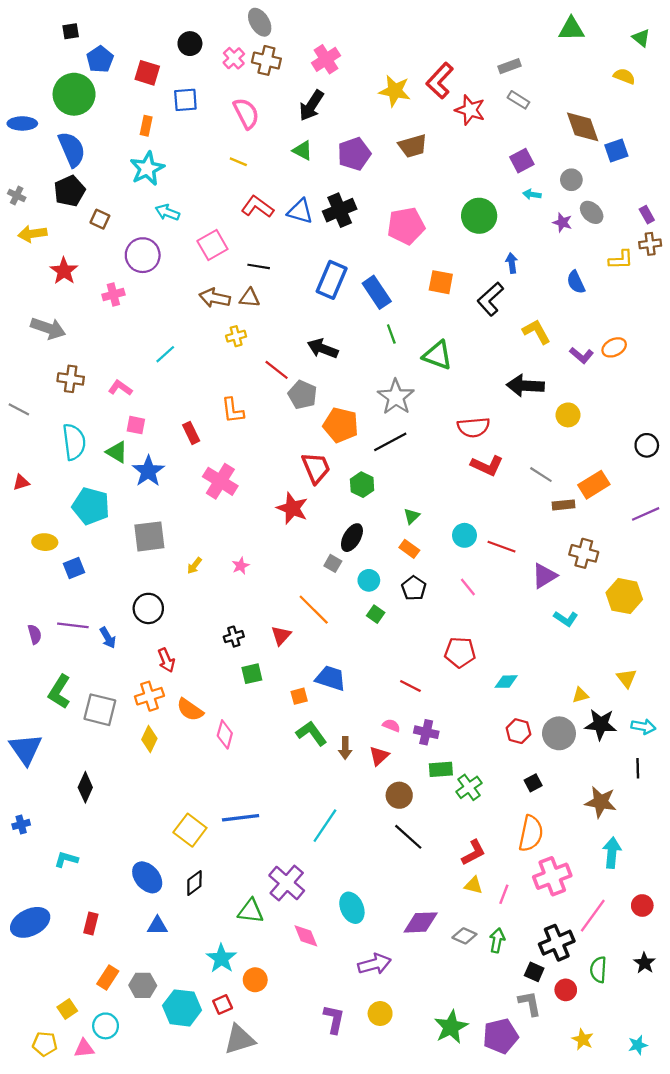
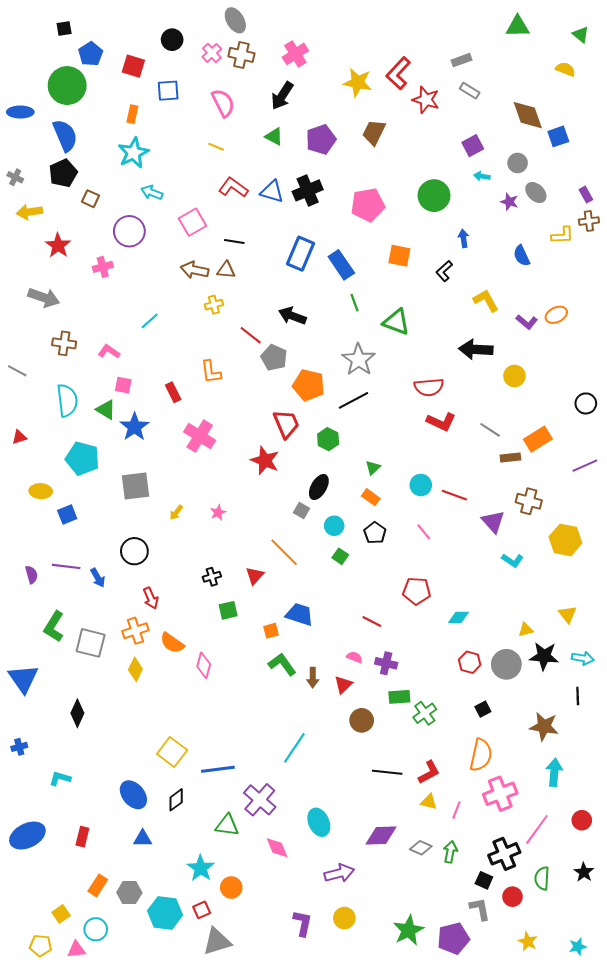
brown trapezoid: (413, 146) -> (374, 132), turned 132
black L-shape: (490, 299) -> (444, 271), size x0.7
purple triangle: (544, 576) -> (493, 522), turned -40
blue line: (241, 818) -> (218, 769), moved
black line: (408, 837) -> (387, 772), moved, turned -36

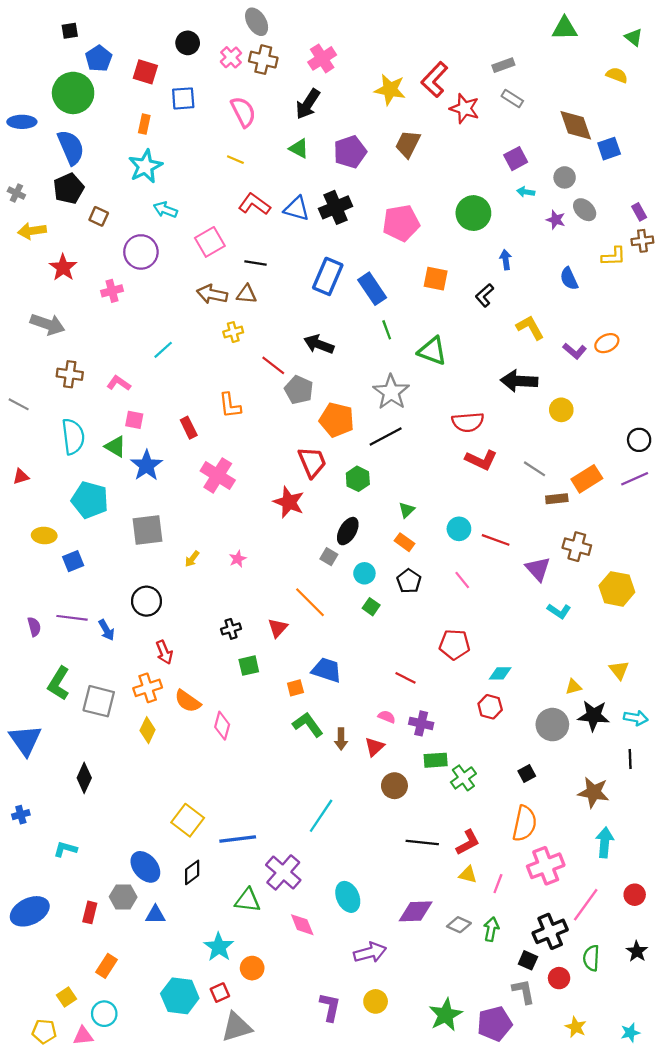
purple line: (585, 466) -> (635, 479), moved
red hexagon: (470, 662) -> (490, 707), moved
gray hexagon: (129, 893) -> (123, 897), moved

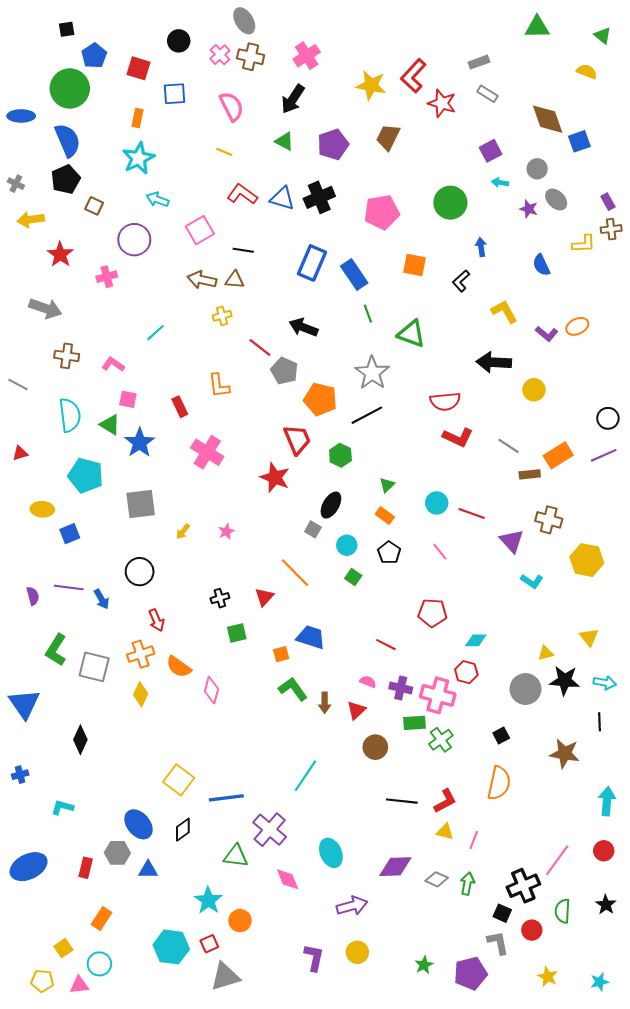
cyan arrow: (605, 842) -> (607, 801), moved
pink cross: (546, 866) -> (438, 695), moved, turned 36
green star: (446, 1015) -> (424, 965), size x0.6

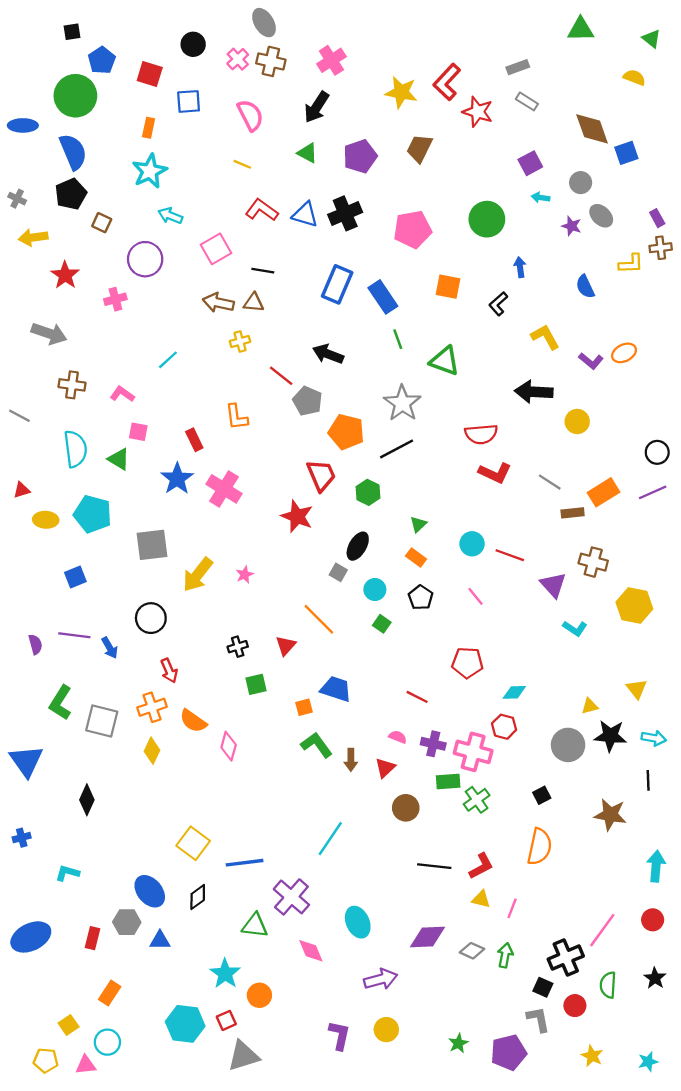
blue star: (140, 443) -> (177, 479), moved
yellow ellipse: (42, 509) -> (46, 520), moved
yellow arrow: (183, 531) -> (198, 575), size x2.0

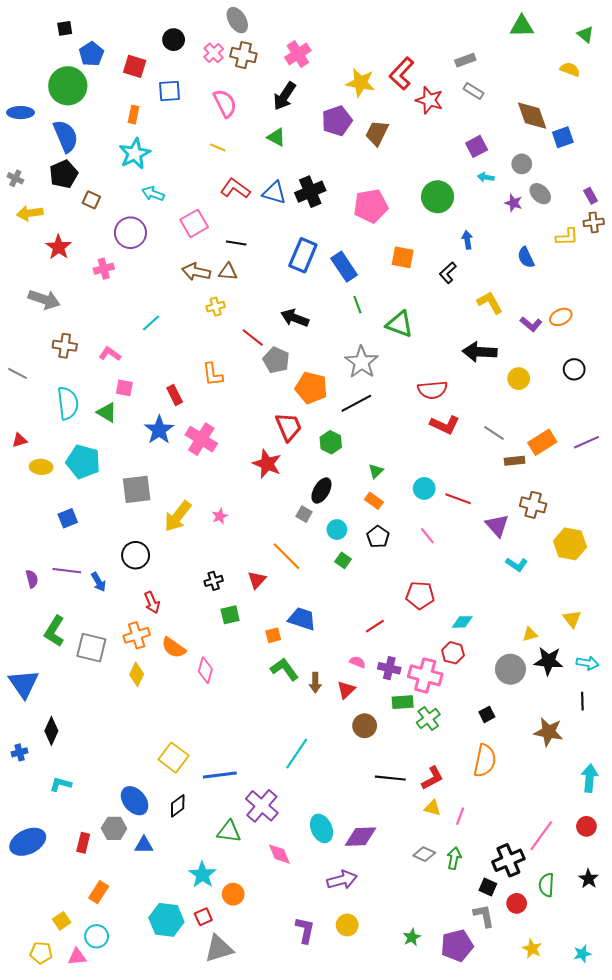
purple pentagon: (360, 156) -> (337, 121), moved
black circle: (657, 452) -> (574, 369), moved
red line: (417, 697) -> (375, 626), turned -60
black diamond: (87, 800) -> (51, 731), moved
purple diamond: (427, 937) -> (361, 837), moved

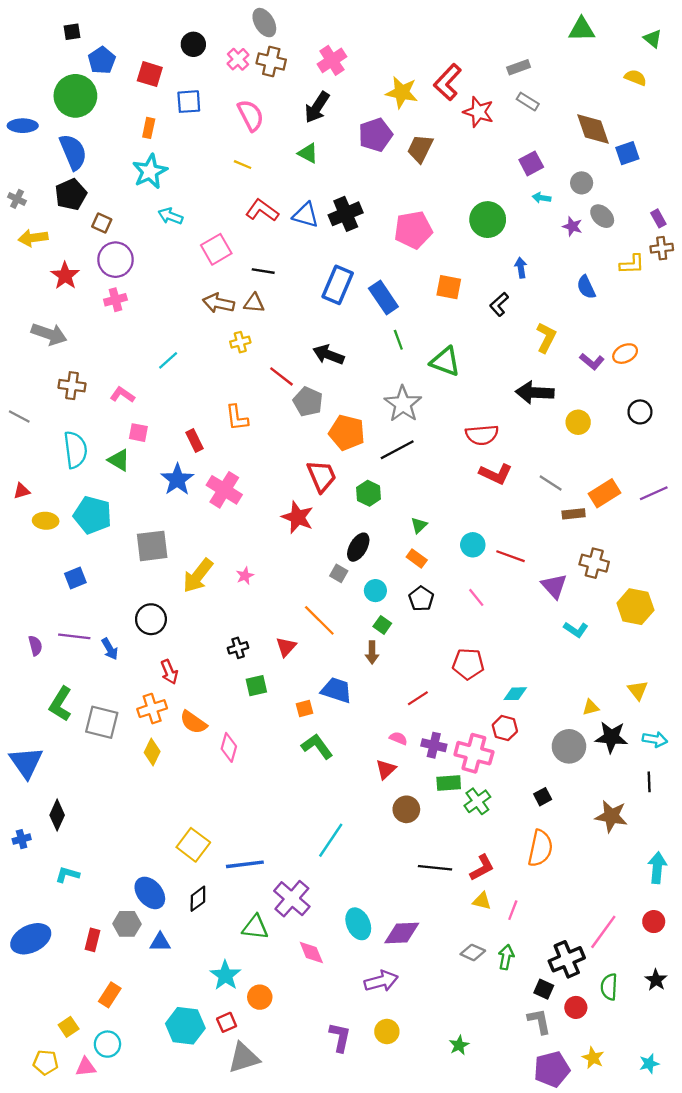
purple circle: (130, 233) -> (115, 260), moved
yellow L-shape: (490, 303) -> (546, 338), turned 56
brown arrow: (315, 683) -> (372, 652), moved
purple pentagon: (457, 946) -> (552, 1069), moved

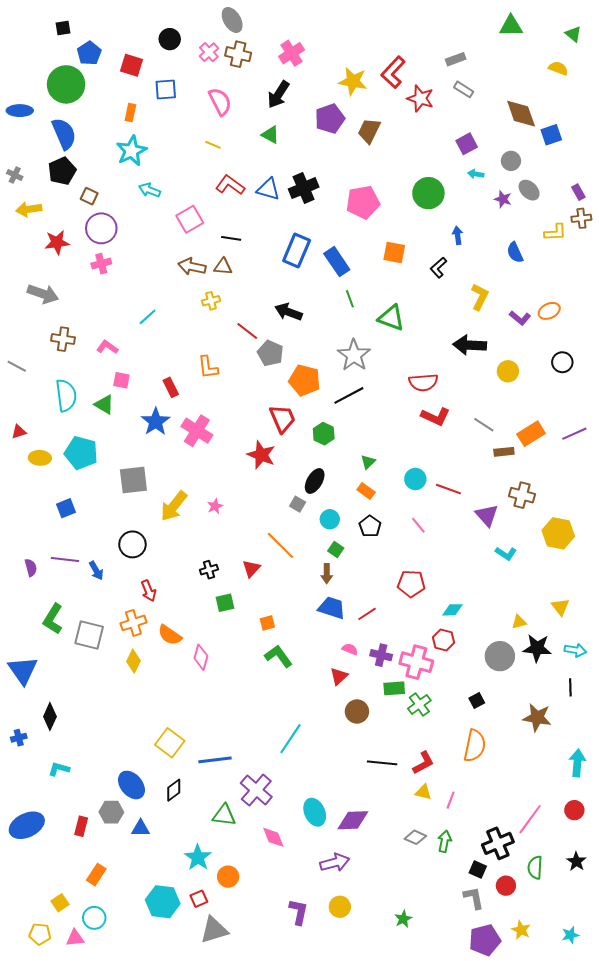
red star: (65, 276) -> (57, 242), turned 30
blue trapezoid: (336, 690) -> (332, 608), moved

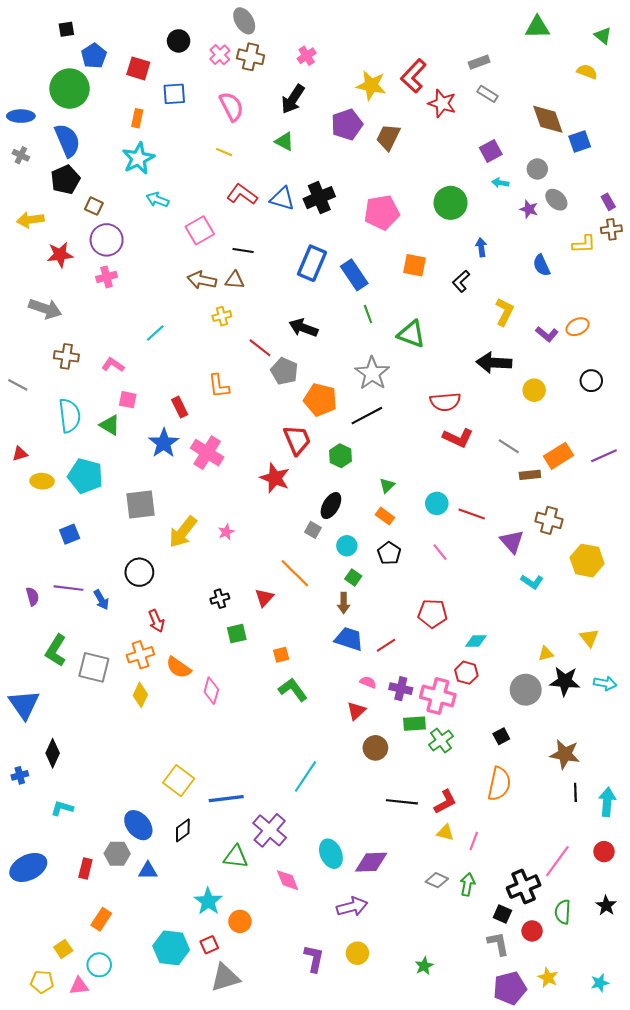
pink cross: (292, 53) -> (307, 56), size x0.7
gray cross: (15, 175) -> (21, 155), moved
black line: (570, 687) -> (575, 792), moved

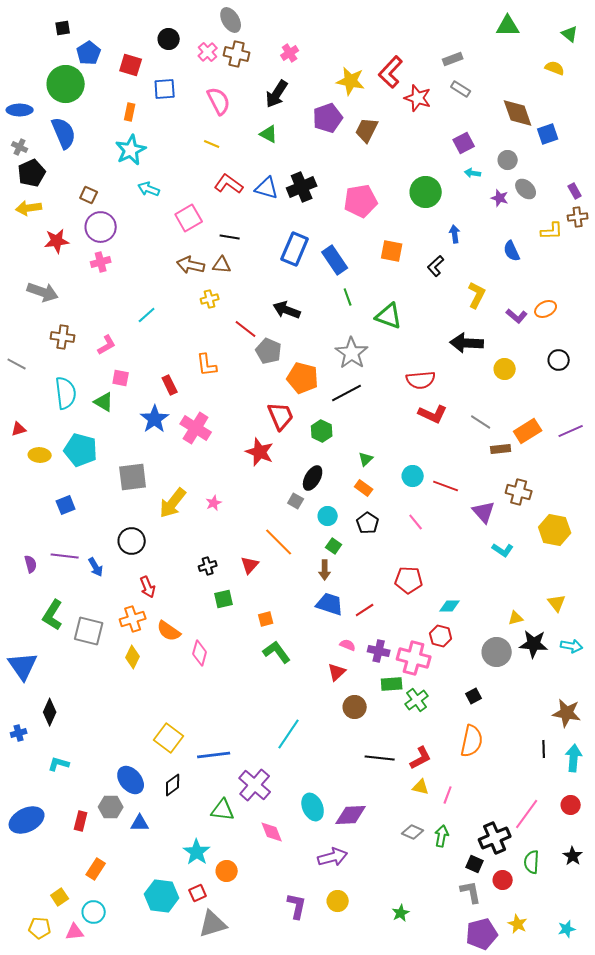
black pentagon: (65, 180) -> (32, 173), moved
pink L-shape: (113, 365) -> (107, 345), turned 115
brown star: (565, 754) -> (567, 713), moved

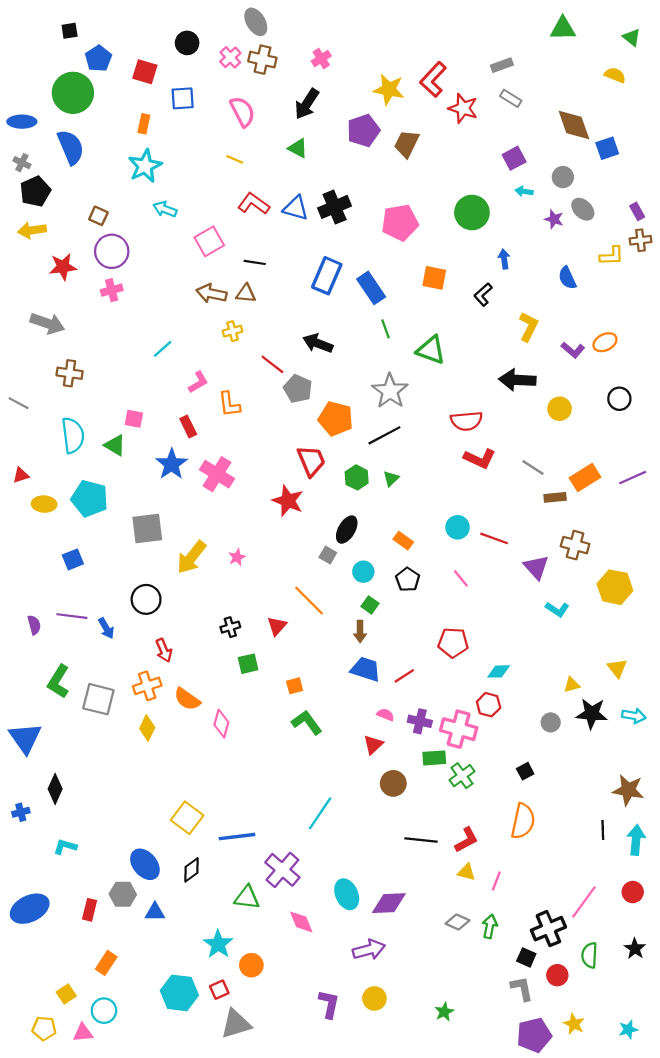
pink L-shape: (107, 345) -> (198, 382), moved
green triangle: (366, 459) -> (391, 479), moved
gray circle: (497, 652) -> (551, 722), size x0.6

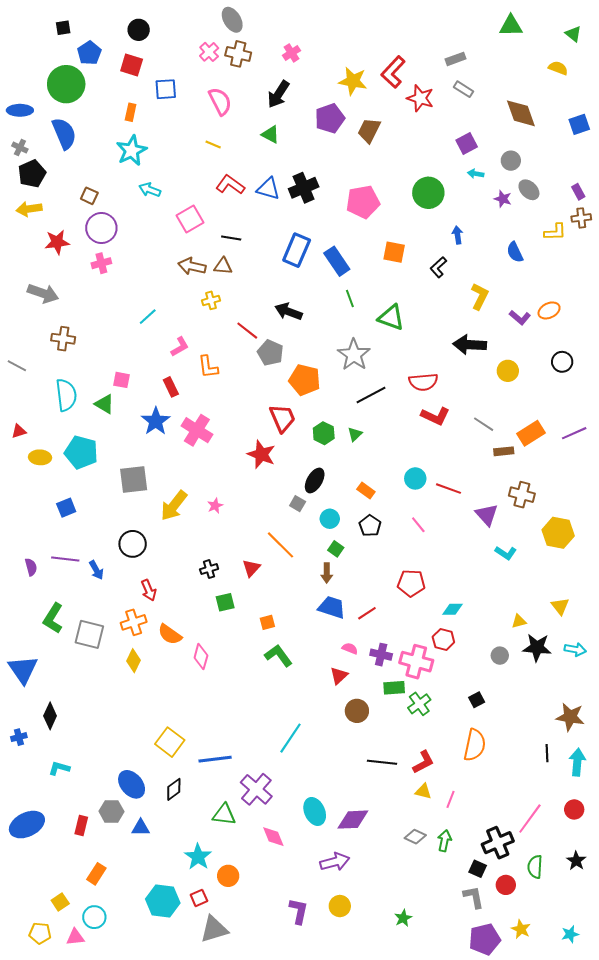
black circle: (187, 43) -> (139, 30), moved
blue square: (607, 148) -> (579, 124), moved
black line: (384, 435) -> (371, 395), moved

